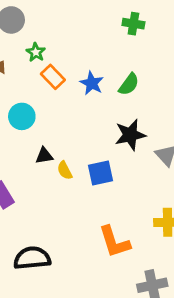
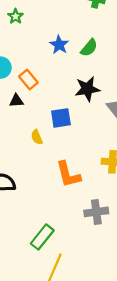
orange rectangle: (53, 77) -> (28, 79), moved
yellow semicircle: (65, 170) -> (37, 137), moved

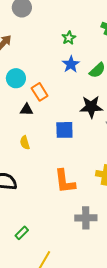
green star: (16, 16) -> (69, 38), moved
yellow semicircle: (37, 137) -> (25, 143), moved
green rectangle: (42, 237) -> (22, 233), moved, size x0.6

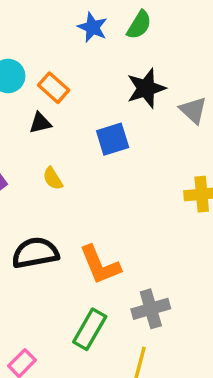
orange L-shape: (65, 181) -> (100, 265), moved
gray cross: (86, 218) -> (151, 309), moved
green rectangle: (22, 233) -> (90, 329), size x1.6

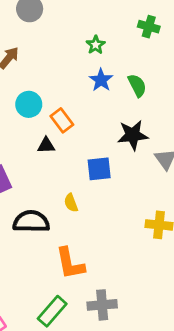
green semicircle: (139, 25) -> (137, 85), turned -70
yellow semicircle: (53, 178) -> (71, 203), moved
black semicircle: (35, 253) -> (31, 222), moved

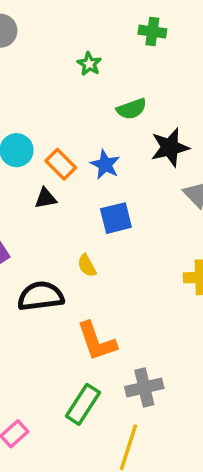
blue star: (101, 80) -> (105, 165), moved
green semicircle: (137, 85) -> (132, 109), moved, turned 105
black star: (133, 135) -> (170, 147), moved

